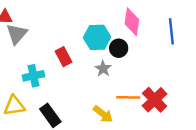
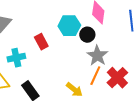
gray star: (103, 69) -> (97, 56), moved, size x1.5
orange line: (128, 97) -> (95, 76), turned -66

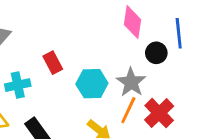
cyan hexagon: (69, 26) -> (92, 84), moved
black circle: (87, 35) -> (156, 53), moved

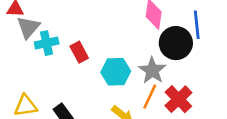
black circle: (156, 53) -> (176, 43), size x1.6
cyan cross: (18, 85) -> (47, 43), moved

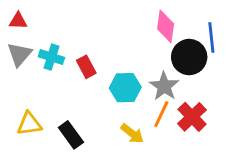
gray triangle: (28, 27) -> (19, 54), moved
cyan cross: (47, 43) -> (51, 57), turned 30

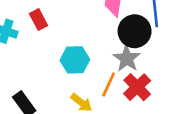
red rectangle: (86, 67) -> (38, 20), moved
gray star: (164, 86) -> (127, 59), moved

